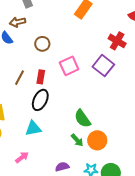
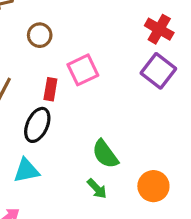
purple square: (103, 66) -> (158, 71), moved
red rectangle: (41, 77) -> (50, 89), moved
orange circle: (97, 140) -> (153, 186), moved

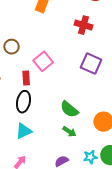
purple square: (158, 71) -> (91, 64), moved

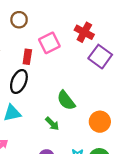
red cross: (83, 25) -> (84, 32), moved
green arrow: (69, 132) -> (52, 124), moved

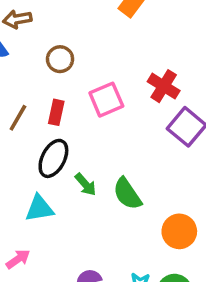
red rectangle: (27, 57) -> (56, 112), moved
green arrow: (52, 124) -> (86, 184), moved

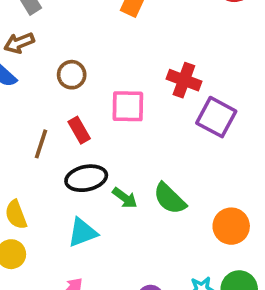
pink square: (106, 100) -> (128, 106), turned 36
red rectangle: (56, 112) -> (79, 130), turned -30
black ellipse: (53, 158) -> (86, 178), turned 63

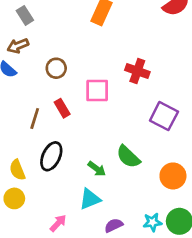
purple square: (216, 117) -> (164, 116), moved
black ellipse: (86, 178) -> (51, 156), moved, turned -52
green arrow: (125, 198) -> (97, 169), moved
cyan triangle: (82, 233) -> (90, 199), moved

